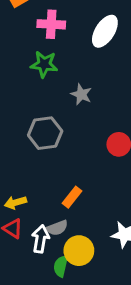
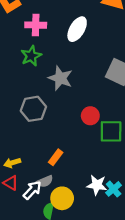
green star: (44, 64) -> (31, 56), turned -30
gray star: (81, 94) -> (60, 78), size x1.5
white arrow: (40, 239) -> (32, 190), turned 36

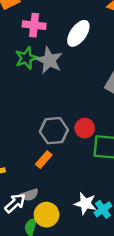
gray star: (60, 78) -> (49, 60), moved
gray hexagon: (33, 109) -> (54, 131), moved
orange rectangle: (56, 157) -> (44, 160), moved

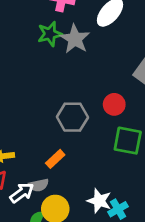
red circle: (85, 128) -> (114, 104), moved
orange rectangle: (44, 160) -> (55, 159), moved

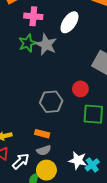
orange rectangle: (55, 159) -> (42, 134), turned 64
gray semicircle: (39, 185) -> (44, 150), moved

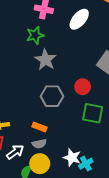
gray star: (46, 45) -> (45, 60), moved

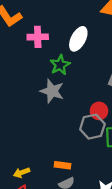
green star: (35, 35) -> (60, 65), moved
gray hexagon: (52, 96) -> (92, 127), moved

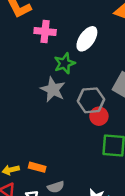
gray hexagon: (92, 127) -> (91, 100), moved
orange rectangle: (63, 165) -> (37, 167), moved

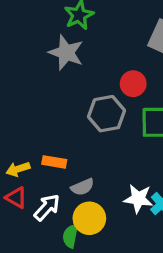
gray hexagon: (91, 100) -> (107, 114), moved

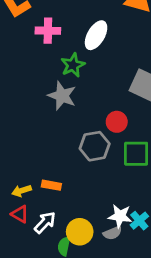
gray semicircle: (82, 187) -> (113, 233), moved

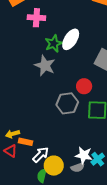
white ellipse: (96, 35) -> (71, 39), moved
orange rectangle: (51, 185) -> (26, 142), moved
white arrow: (45, 222) -> (41, 155), moved

